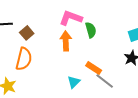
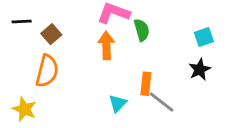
orange rectangle: (94, 68) -> (146, 84), turned 63

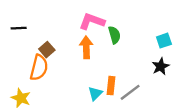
brown square: (51, 34) -> (47, 50), moved
orange rectangle: (146, 84) -> (111, 86), moved
gray line: (162, 102) -> (130, 92), turned -75

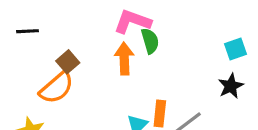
green semicircle: (114, 35) -> (150, 41), moved
orange semicircle: (39, 68) -> (57, 88), turned 35

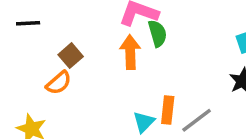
orange semicircle: (57, 88) -> (59, 83), size x0.7

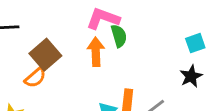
brown square: (71, 56) -> (45, 55), size x1.5

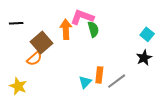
cyan square: (195, 43) -> (147, 34), turned -32
orange arrow: (96, 52) -> (66, 29), moved

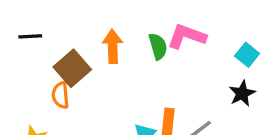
pink L-shape: (82, 17) -> (187, 36), moved
orange semicircle: (34, 59) -> (61, 95), turned 126

